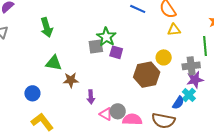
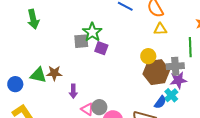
green triangle: (54, 63) -> (38, 75), moved
brown hexagon: (147, 75) -> (156, 72), moved

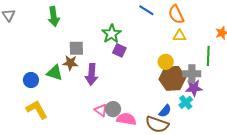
gray square: (81, 41) -> (76, 48), moved
brown star: (54, 73) -> (70, 63), moved
purple arrow: (73, 91) -> (92, 74), moved, size x1.5
blue semicircle: (160, 102) -> (165, 111), moved

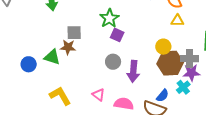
purple arrow: (92, 74) -> (133, 71), moved
gray circle: (113, 109) -> (113, 62), moved
yellow L-shape: (37, 110) -> (60, 96), moved

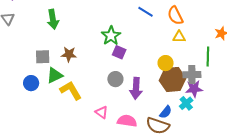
gray square: (74, 33) -> (43, 57), moved
brown star: (68, 47) -> (69, 54), moved
green triangle: (52, 57) -> (55, 75), turned -42
yellow L-shape: (60, 96) -> (71, 90), moved

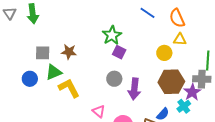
green arrow: (53, 19) -> (33, 14), moved
yellow circle: (166, 63) -> (164, 53), moved
gray cross: (192, 75) -> (202, 79), moved
purple star: (194, 89) -> (192, 92), turned -30

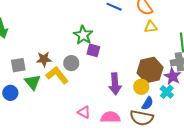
yellow circle: (164, 53) -> (141, 87), moved
green triangle: (54, 72) -> (33, 82), turned -36
gray circle: (114, 79) -> (71, 63), moved
yellow L-shape: (69, 88) -> (57, 75), moved

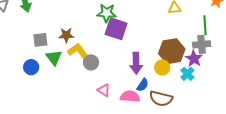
green star: (83, 35) -> (107, 13), turned -30
purple square: (93, 50) -> (116, 29), size x1.6
gray circle: (71, 63) -> (91, 62), moved
blue semicircle: (148, 103) -> (143, 85), moved

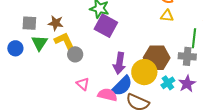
purple star: (194, 59) -> (187, 84), moved
yellow circle: (162, 67) -> (144, 72), size x1.6
blue semicircle: (143, 85) -> (122, 86), size x1.6

